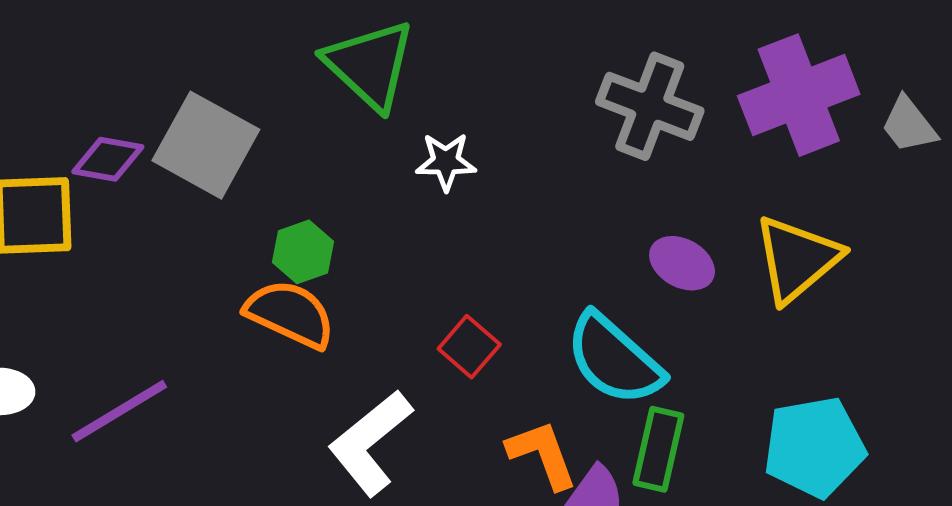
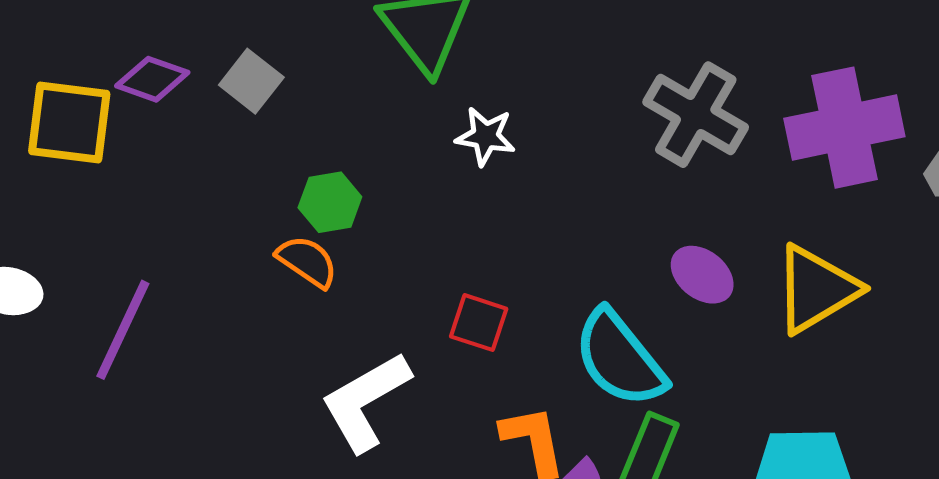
gray square: (206, 145) -> (251, 81), size x0.6
orange semicircle: (290, 314) -> (307, 261), size x0.7
red square: (469, 347) -> (479, 323), turned -32
purple line: (119, 411) -> (123, 330), turned -43

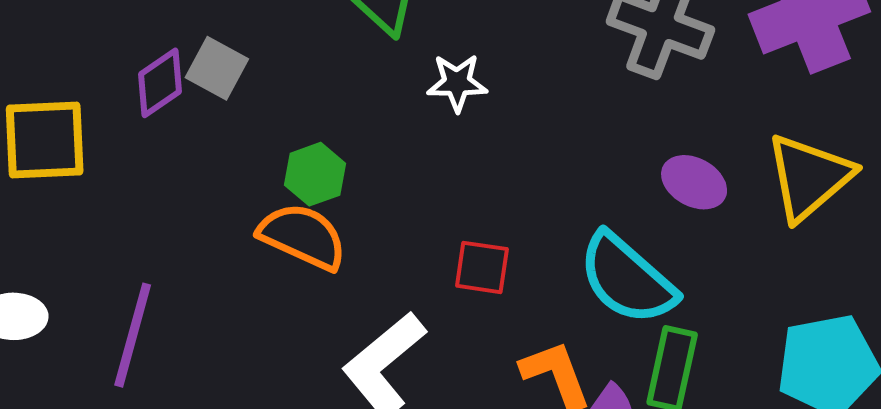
purple diamond: (152, 79) -> (160, 83), moved, turned -44
orange semicircle: (307, 261) -> (303, 236), size x1.4

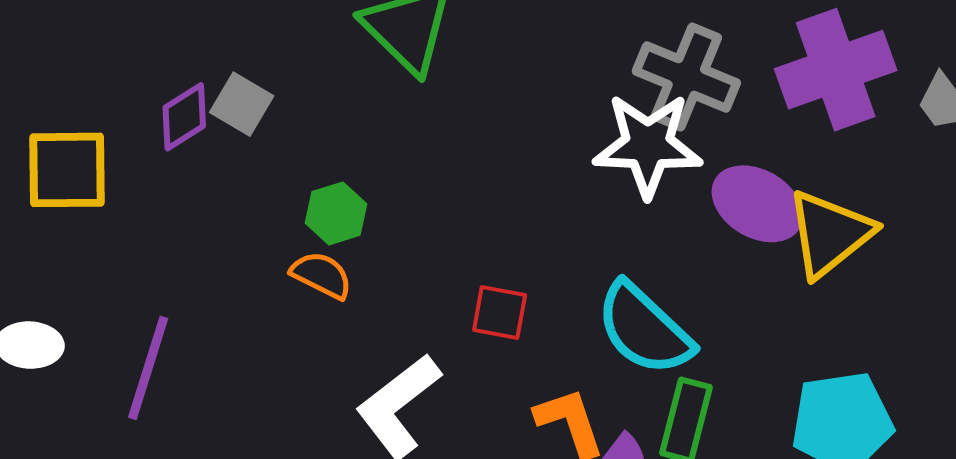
white star: (457, 83) -> (648, 145), moved, size x1.8
purple ellipse: (694, 182) -> (757, 204), moved, size x1.4
orange semicircle: (303, 236) -> (321, 275), size x0.7

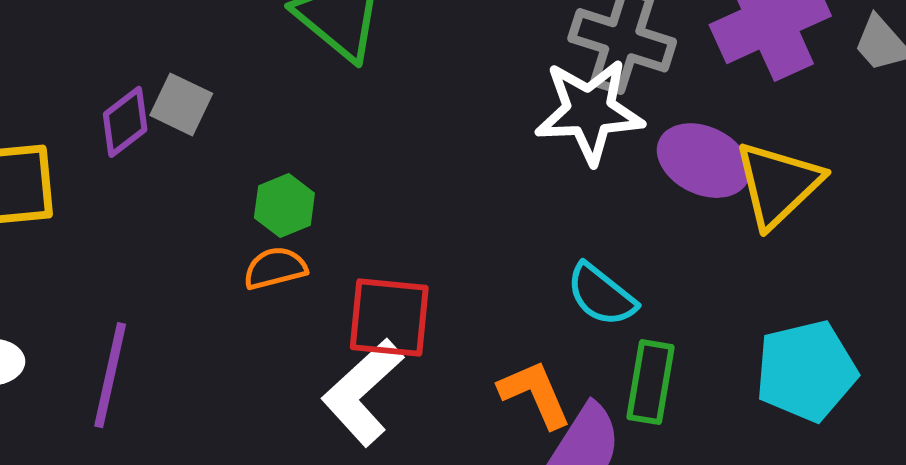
orange semicircle: (321, 275) -> (275, 268), turned -36
red square: (500, 313) -> (389, 317), moved, size x1.5
cyan semicircle: (644, 329) -> (601, 295), size x0.7

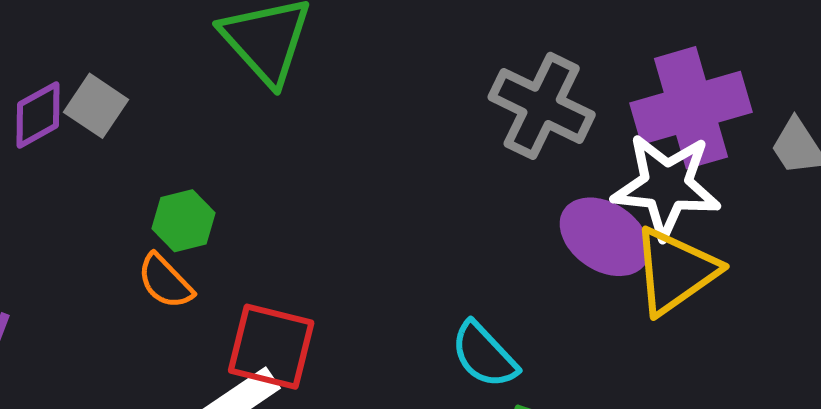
white star: (589, 111) -> (666, 186), moved
orange semicircle: (275, 268) -> (165, 281), turned -128

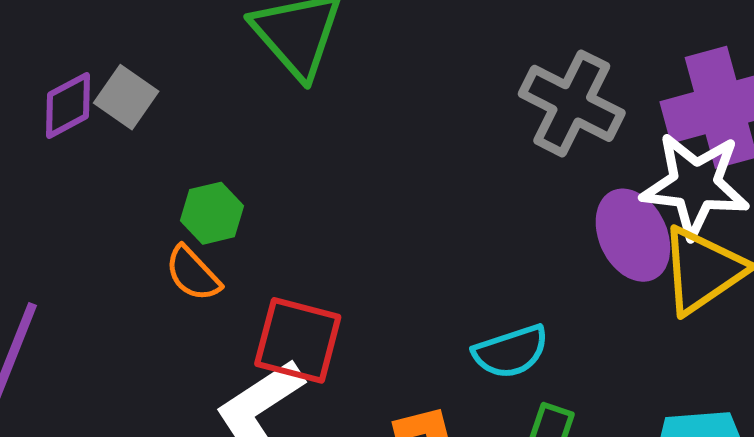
purple ellipse: (605, 237) -> (633, 235), turned 30
cyan semicircle: (484, 355) -> (511, 352), turned -66

